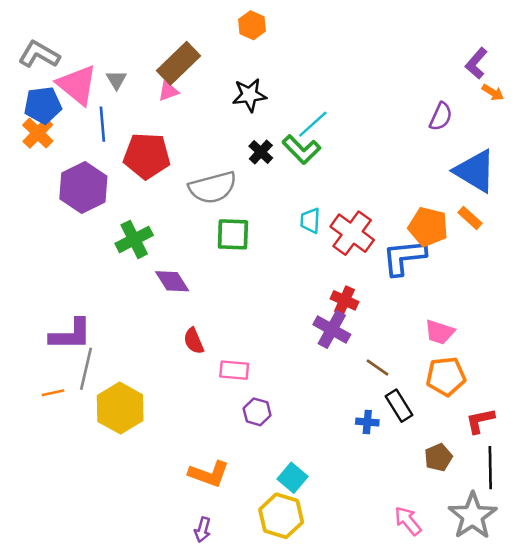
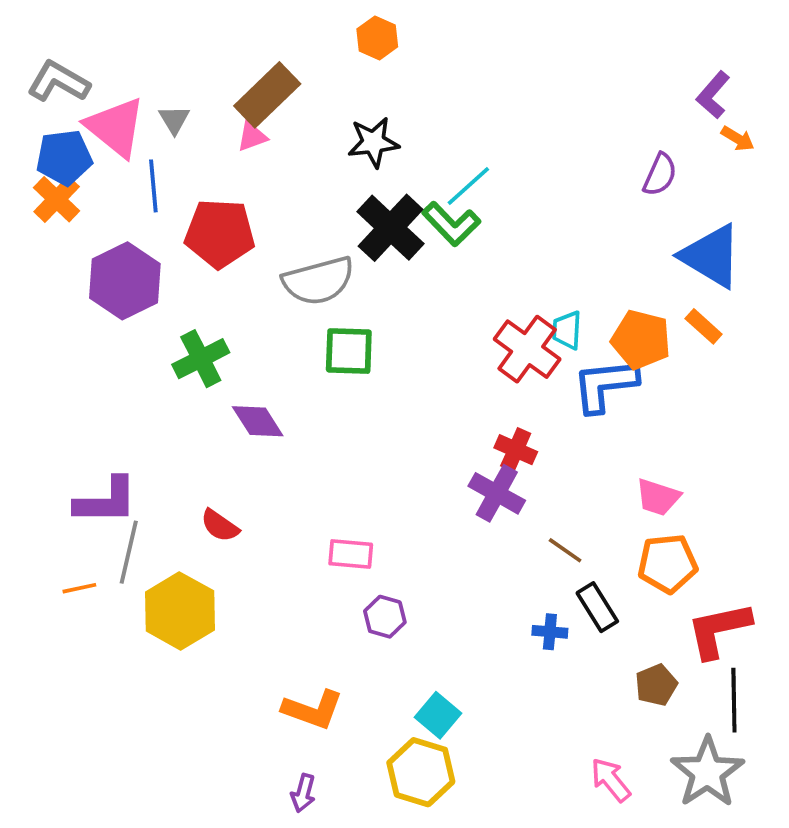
black cross: (261, 152) -> (391, 228), size x1.8
cyan trapezoid: (310, 220) -> (567, 330), moved
red semicircle: (194, 341) -> (220, 526), moved, turned -32
red L-shape: (480, 421) -> (719, 630), size x1.5

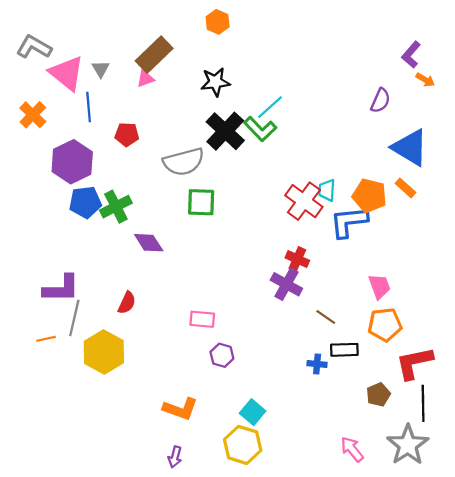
blue pentagon: (64, 157) -> (85, 202), moved
red pentagon: (220, 233) -> (127, 134), size x0.6
pink trapezoid: (658, 497) -> (379, 286), turned -128
red semicircle: (220, 526) -> (127, 303), turned -100
black rectangle: (597, 607) -> (344, 350), turned -60

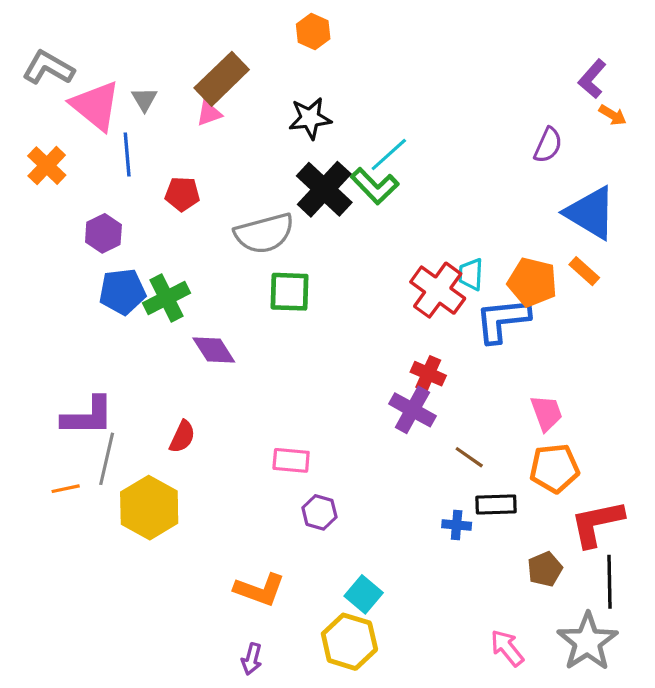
purple hexagon: (72, 162) -> (103, 233), size x0.6

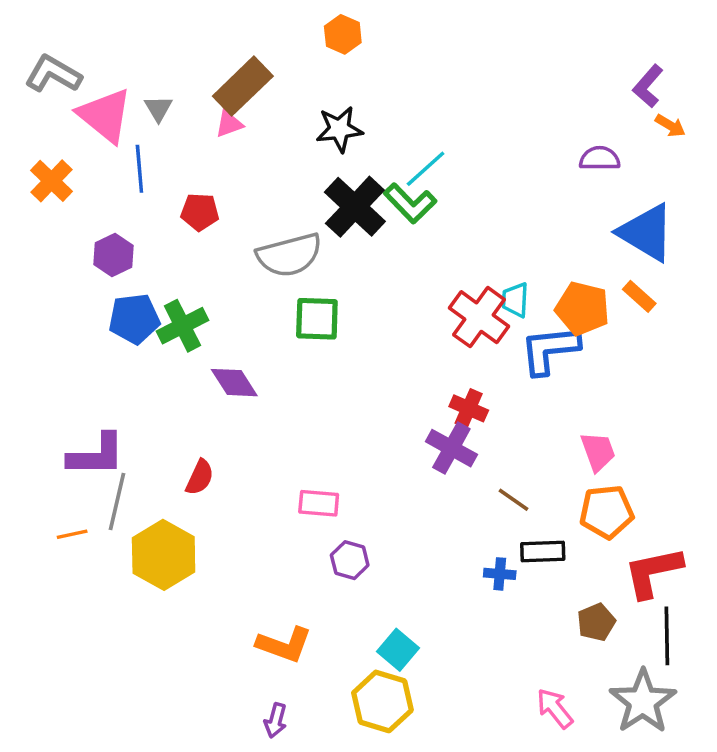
purple semicircle: (548, 145) -> (600, 158), turned -114

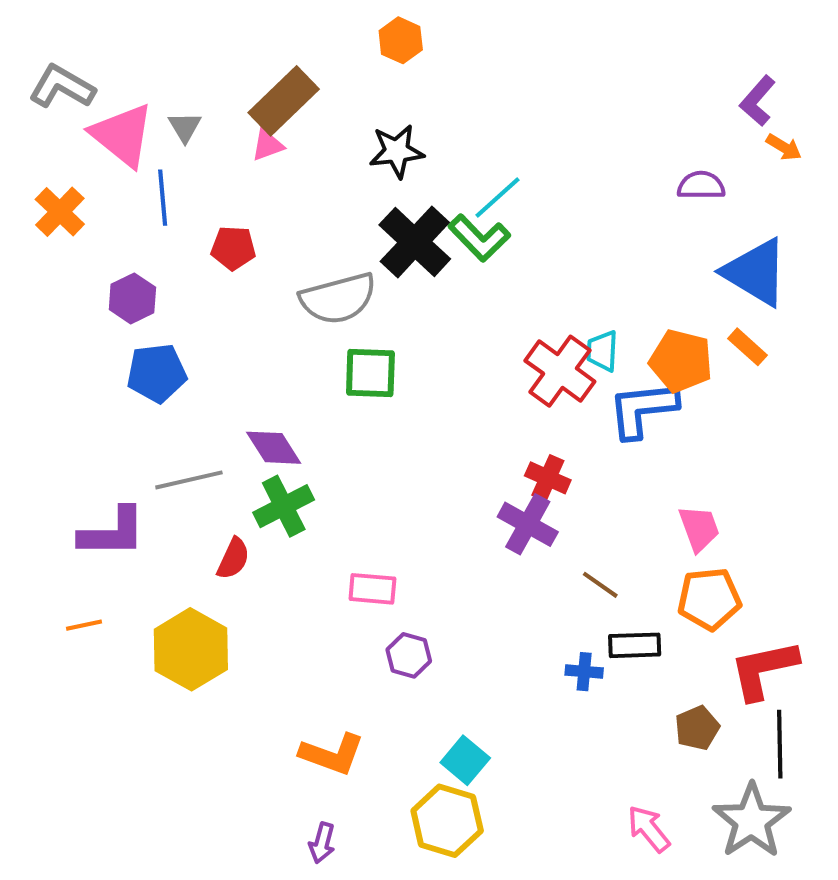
green cross: (183, 326) -> (284, 506), moved
gray line: (117, 501) -> (189, 480), moved, turned 64

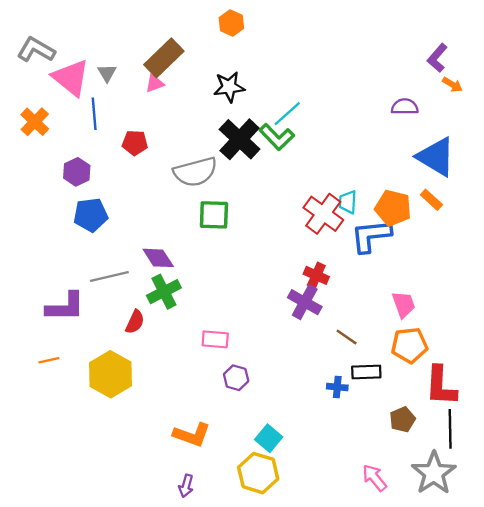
red L-shape: (764, 669) -> (441, 386), turned -75

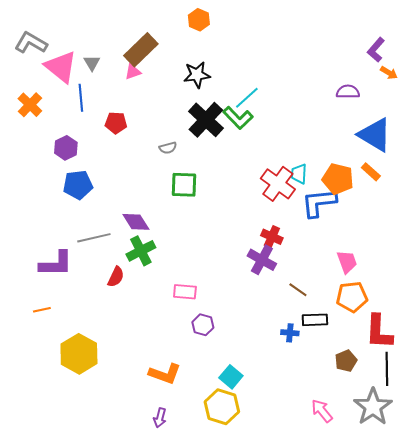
gray semicircle: (195, 172) -> (168, 148), size x0.5
yellow hexagon: (110, 374) -> (79, 354), moved

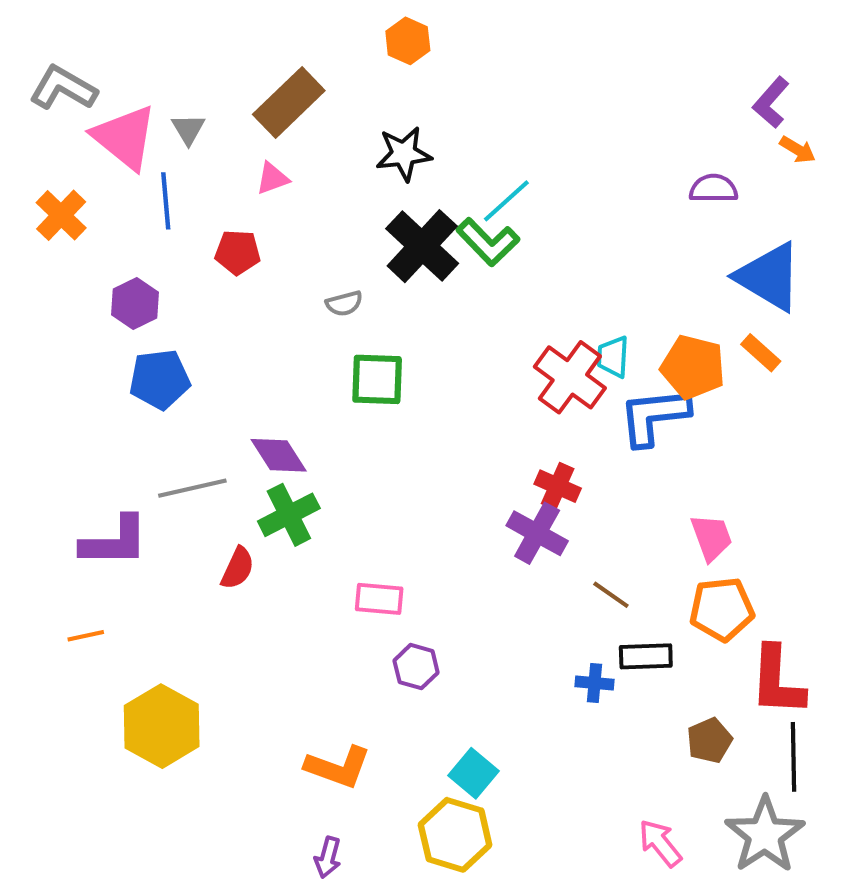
pink triangle: (133, 72) -> (272, 178), moved

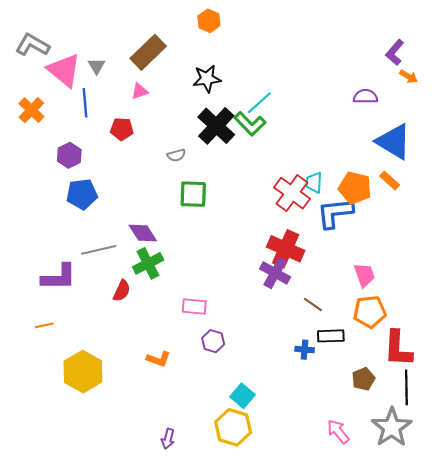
red cross: (558, 486) -> (286, 249), size x1.6
orange L-shape: (338, 767) -> (159, 359), moved, size x0.7

